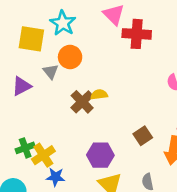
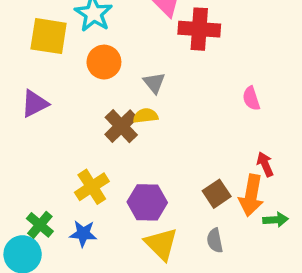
gray triangle: (51, 72) -> (154, 83), moved
brown square: (143, 136) -> (217, 194), moved
green cross: (25, 148) -> (40, 225), moved, turned -30
yellow cross: (43, 155) -> (92, 187), moved

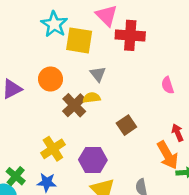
yellow square: (49, 36) -> (79, 40), moved
orange circle: (104, 62) -> (51, 79), moved
brown square: (217, 194) -> (126, 125), moved
orange arrow: (251, 195) -> (168, 155), turned -40

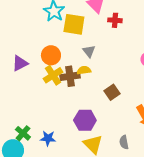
red cross: (130, 35) -> (115, 20), size x0.6
brown cross: (74, 105) -> (70, 76), turned 36
yellow cross: (53, 149) -> (53, 75), moved

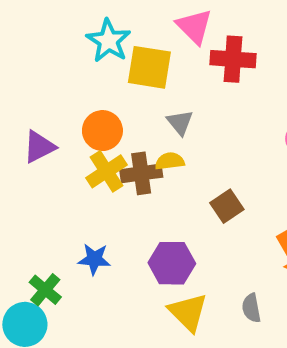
red cross: (115, 20) -> (233, 59), size x1.5
blue star: (48, 138) -> (94, 259), moved

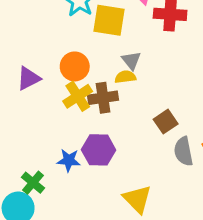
yellow semicircle: (170, 161) -> (125, 77), moved
purple hexagon: (172, 263) -> (99, 150), moved
gray semicircle: (251, 308) -> (183, 151), moved, size x1.4

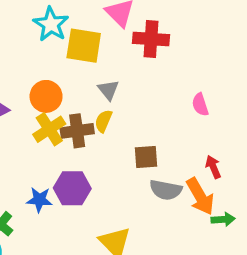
yellow semicircle: (125, 77) -> (103, 121), moved, turned -60
brown square: (166, 122) -> (146, 157), turned 30
gray semicircle: (183, 151) -> (166, 190), turned -68

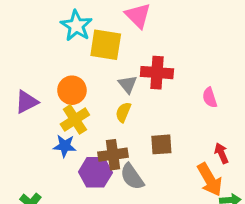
red cross: (151, 39) -> (157, 73), moved
brown cross: (77, 131) -> (113, 155), moved
gray semicircle: (166, 190) -> (132, 177), moved, turned 44
blue star: (39, 200) -> (65, 146), moved

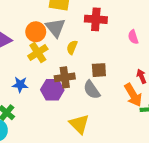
gray triangle: (128, 84) -> (55, 28), moved, size x1.5
blue star: (65, 146) -> (20, 85), moved
gray semicircle: (132, 177) -> (92, 90), moved

